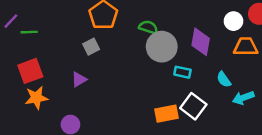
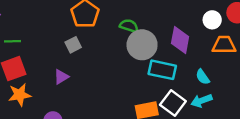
green line: (29, 32) -> (12, 41), moved
cyan rectangle: (182, 72) -> (162, 70), size x1.6
cyan arrow: (243, 98) -> (201, 101), moved

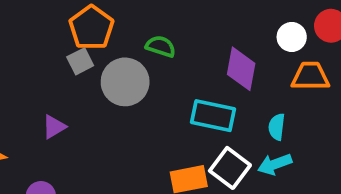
gray square: (73, 45) -> (80, 61), moved
gray circle: (142, 45) -> (125, 82), moved
cyan semicircle: (203, 77) -> (277, 127), turned 42

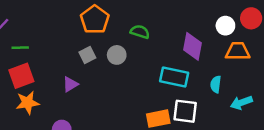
gray square: (80, 61) -> (87, 55), moved
gray circle: (125, 82) -> (117, 55), size x0.6
cyan arrow: (275, 164) -> (241, 103), moved
white square: (230, 168) -> (185, 111), turned -30

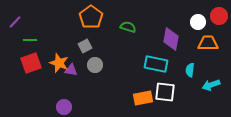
gray circle: (117, 55) -> (95, 65), moved
purple triangle: (70, 84) -> (71, 70), turned 40
orange star: (28, 103) -> (59, 63), moved, turned 30

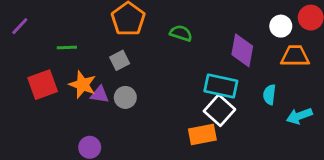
green line: (30, 40) -> (67, 47), moved
gray circle: (95, 65) -> (125, 97), moved
white square: (165, 92) -> (219, 110), moved, turned 35

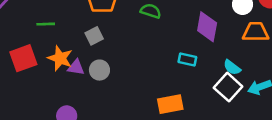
cyan rectangle: (221, 86) -> (187, 60), size x0.6
cyan semicircle: (269, 95) -> (232, 67), turned -60
white square: (219, 110) -> (228, 87), moved

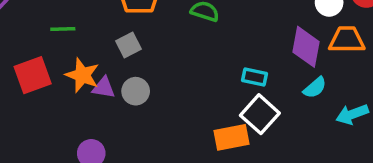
purple diamond: (207, 27) -> (306, 47), moved
cyan semicircle: (232, 67) -> (315, 88), turned -78
white square: (228, 87) -> (260, 114), moved

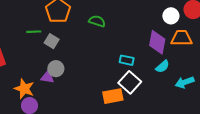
green line: (63, 29) -> (34, 32), moved
gray square: (129, 45) -> (52, 41), turned -32
orange star: (82, 75) -> (24, 89), moved
purple triangle: (104, 88) -> (47, 77), moved

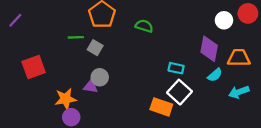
orange trapezoid: (181, 38) -> (239, 58), moved
orange star: (24, 89) -> (66, 99), turned -30
orange rectangle: (113, 96) -> (161, 107), turned 30

